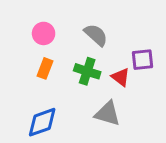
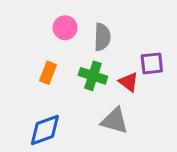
pink circle: (44, 33) -> (65, 28), moved
gray semicircle: (96, 35) -> (102, 37), turned 50

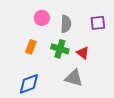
purple square: (152, 63) -> (98, 23), moved

